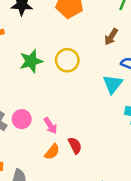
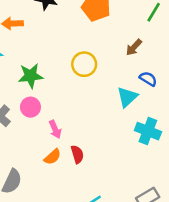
green star: (31, 61) -> (31, 76), moved
pink circle: (22, 119) -> (30, 107), moved

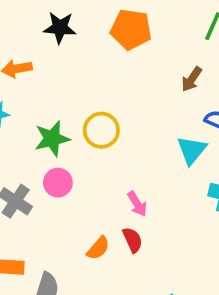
yellow circle: (84, 64) -> (101, 130), moved
pink arrow: (55, 129) -> (137, 204), moved

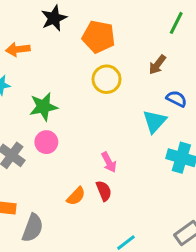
black star: (60, 28) -> (54, 18), turned -30
orange pentagon: (131, 29) -> (99, 37), moved
yellow circle: (101, 130) -> (107, 79), moved

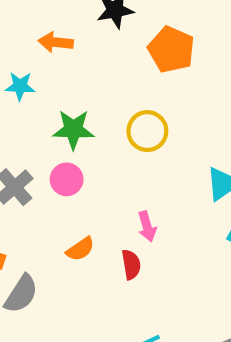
yellow circle: (107, 79) -> (147, 131), moved
orange semicircle: (76, 196) -> (80, 249), moved

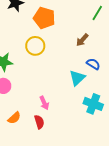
yellow circle: (147, 131) -> (35, 46), moved

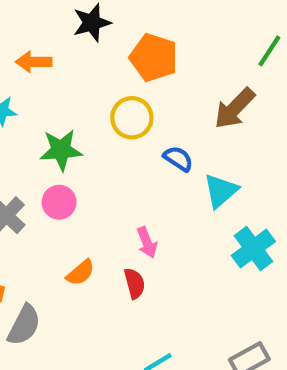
brown arrow: (82, 40) -> (235, 108), size x1.5
blue semicircle: (93, 64) -> (178, 159), moved
cyan cross: (93, 104) -> (253, 249), turned 30

